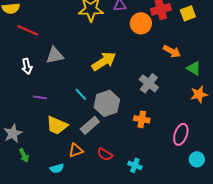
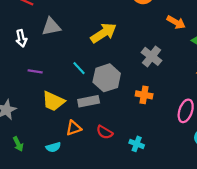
gray rectangle: (90, 125) -> (89, 101), turned 30
green arrow: (24, 155) -> (18, 144), moved

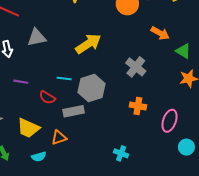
cyan line: (79, 68) -> (64, 79), turned -40
orange cross: (144, 95) -> (138, 106), moved
yellow trapezoid: (53, 101) -> (28, 128), moved
red semicircle: (105, 132) -> (47, 98), moved

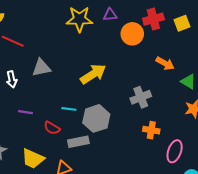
gray cross: (136, 67) -> (141, 97), turned 30
orange cross: (138, 106) -> (151, 130), moved

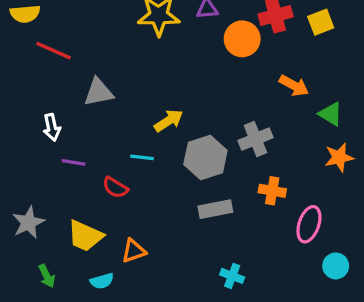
yellow arrow: (93, 74) -> (169, 121), moved, size x0.7
white arrow: (12, 79) -> (52, 127), moved
gray hexagon: (96, 118) -> (205, 157), moved
gray rectangle: (78, 142) -> (215, 209), moved

